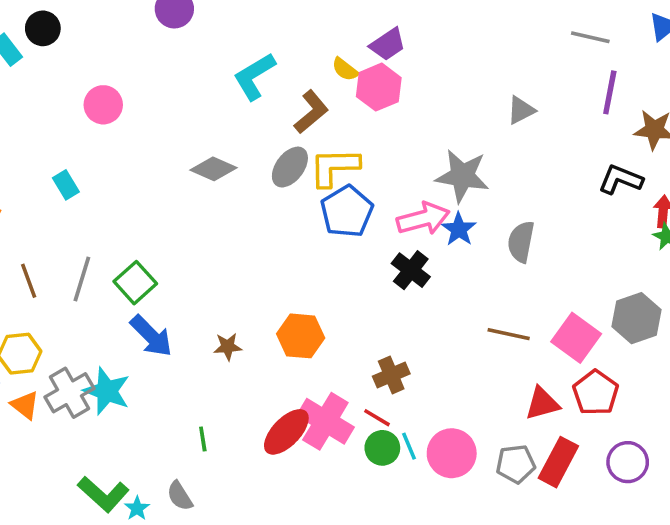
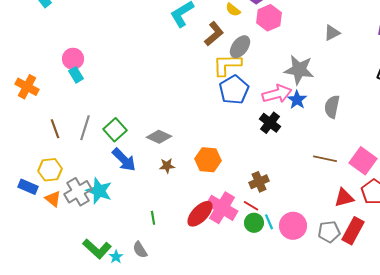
pink hexagon: (379, 87) -> (269, 18), moved
pink circle: (103, 105) -> (73, 59), moved
gray ellipse: (290, 167) -> (240, 47), moved
gray diamond: (213, 169) -> (159, 137), moved

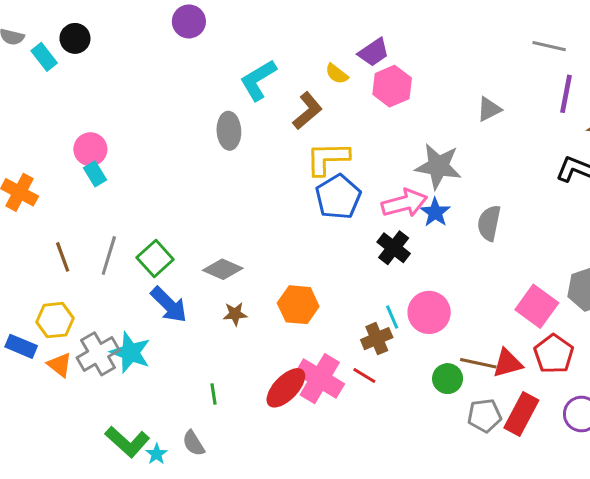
gray ellipse: (240, 47) -> (229, 131), moved, turned -40
brown line: (325, 159) -> (478, 363), moved
cyan line: (269, 222) -> (392, 317), moved
green circle: (254, 223) -> (448, 379), moved
pink circle: (293, 226) -> (429, 312), moved

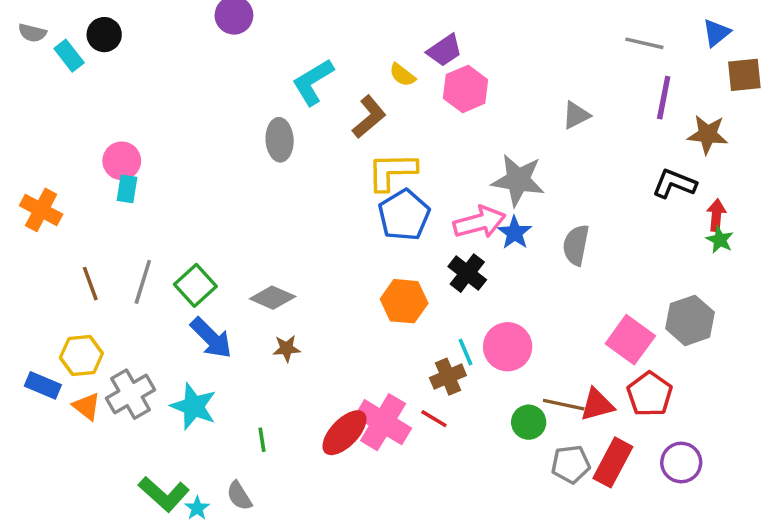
cyan rectangle: (95, 174) -> (127, 189), turned 40
orange hexagon: (298, 305) -> (404, 301), moved
cyan star: (130, 352) -> (194, 406), moved

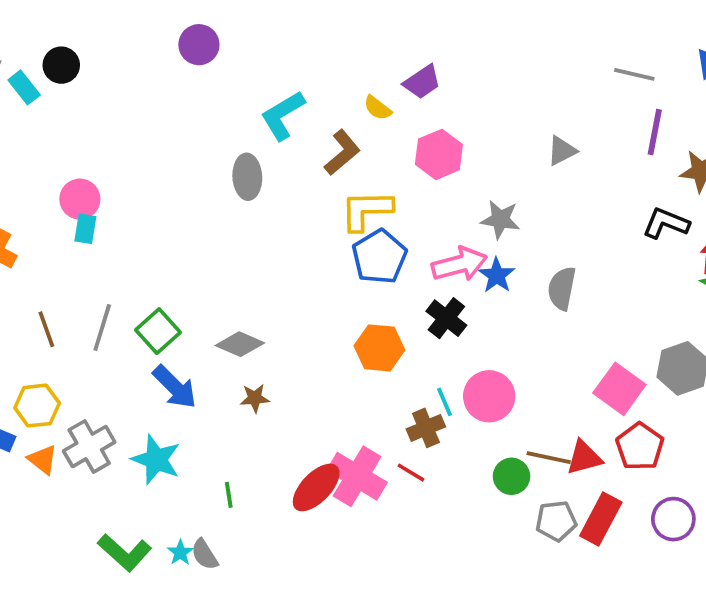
pink hexagon: (465, 89) -> (439, 154), moved
gray star: (518, 180) -> (500, 220), size x0.7
cyan star: (197, 508) -> (180, 553), moved

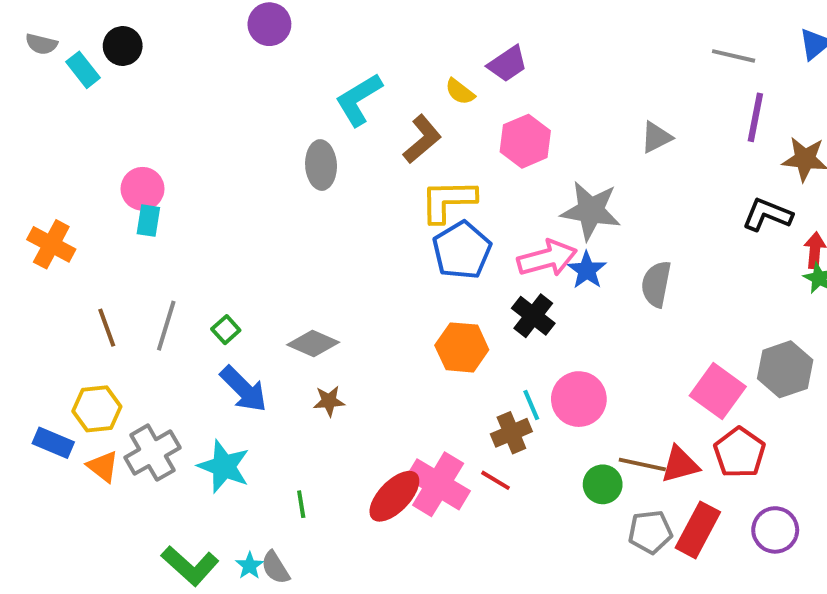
gray star: (500, 220) -> (591, 211), size x1.4
green square: (158, 331) -> (226, 330), size x0.6

